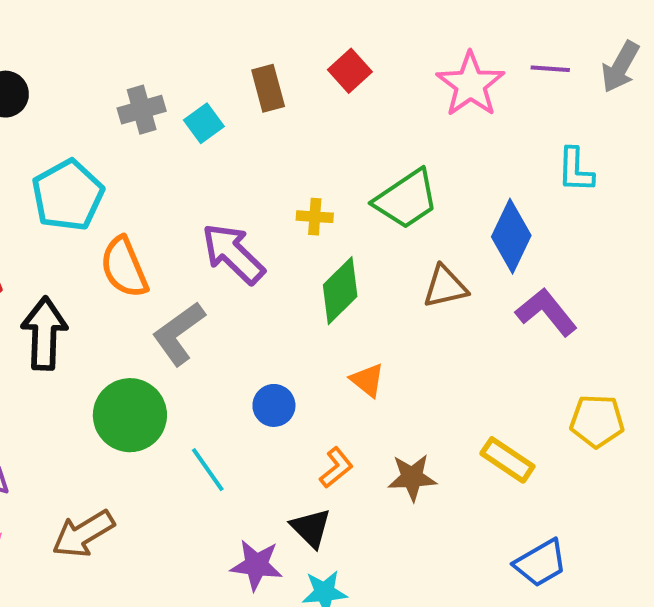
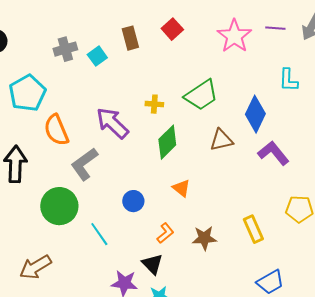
yellow rectangle: (507, 460) -> (253, 229), turned 32

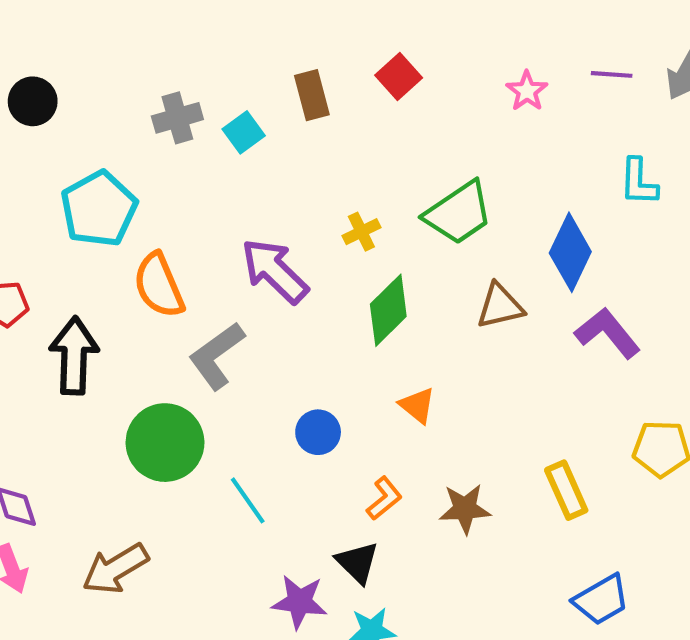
pink star: (234, 36) -> (527, 91), size x0.6
yellow cross: (154, 104) -> (361, 232), turned -30

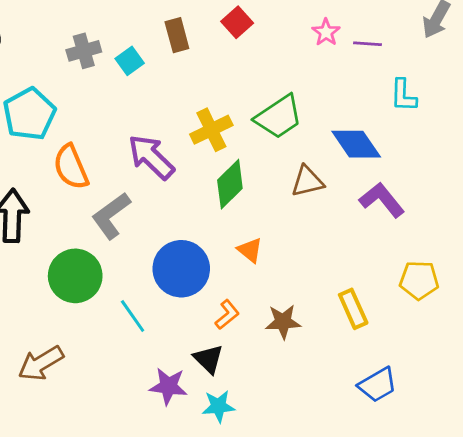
purple line: (612, 74) -> (368, 44), moved
yellow cross: (361, 232) -> (211, 130), size x1.6
blue diamond: (570, 252) -> (356, 144), turned -60
blue circle: (318, 432) -> (181, 269), size x1.8

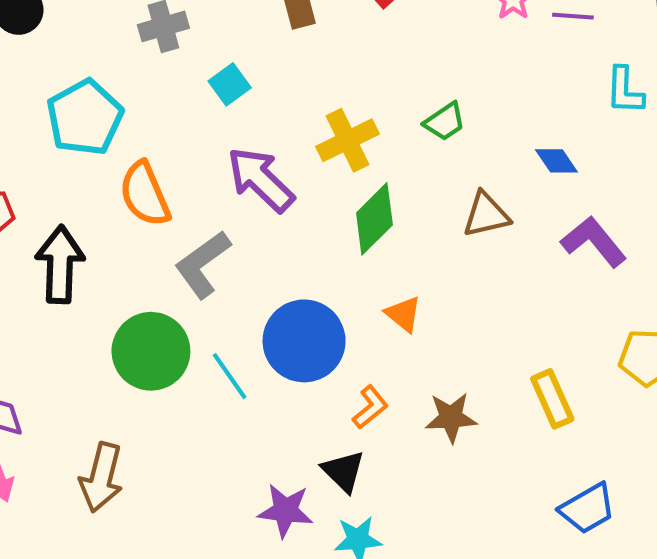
cyan square: (130, 61) -> (230, 84), moved
green trapezoid: (279, 117) -> (445, 122), size x0.6
blue diamond: (356, 144) -> (556, 161), size x0.6
cyan line: (133, 316) -> (230, 376), moved
brown arrow: (41, 363) -> (101, 477), turned -45

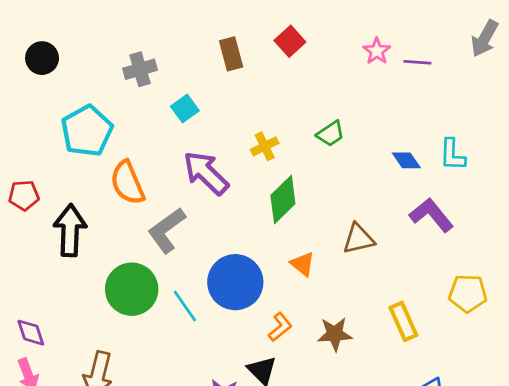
cyan L-shape: (625, 91) -> (452, 155), moved
yellow cross: (347, 140) -> (265, 146), size x0.7
brown triangle: (486, 215) -> (359, 239), moved

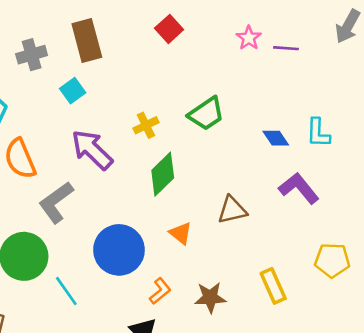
brown rectangle: (231, 54) -> (87, 40), moved, size x1.4
green trapezoid: (331, 134) -> (206, 114), size x1.4
cyan line: (185, 306) -> (66, 291), moved

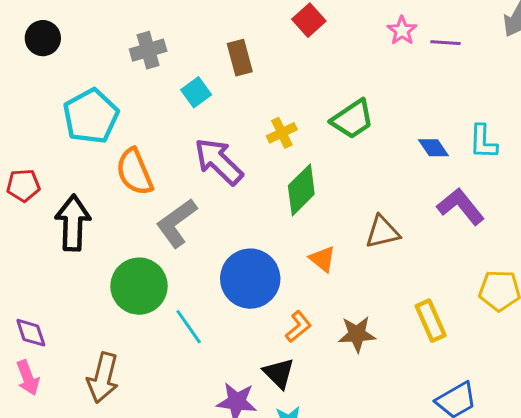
brown rectangle: (87, 40) -> (240, 58), moved, size x0.7

